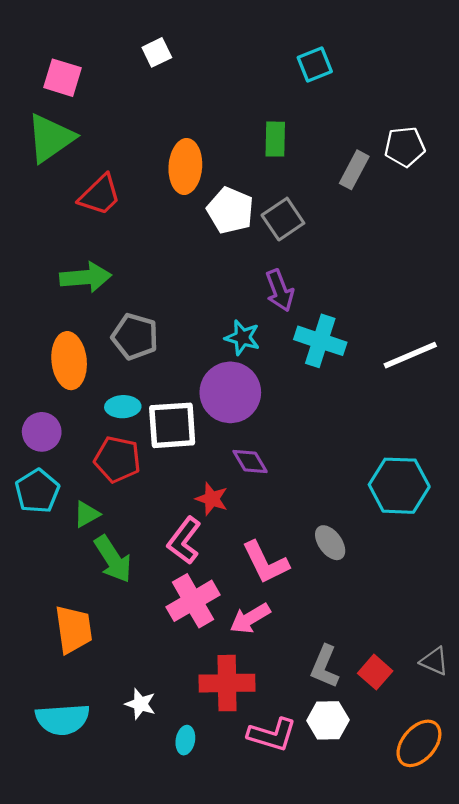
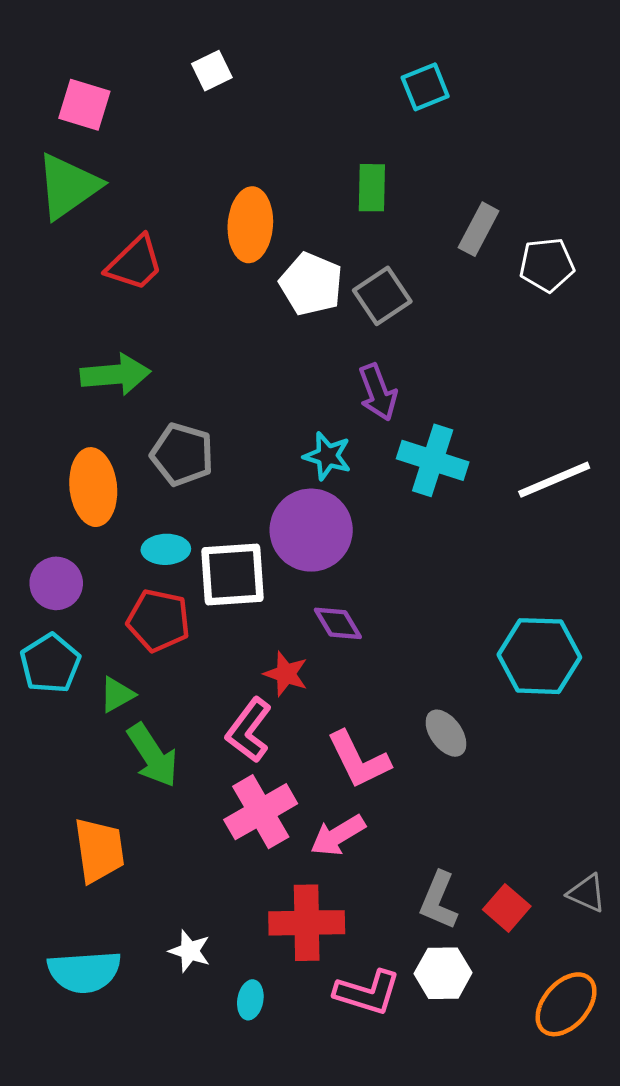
white pentagon: (405, 147) -> (547, 265), moved

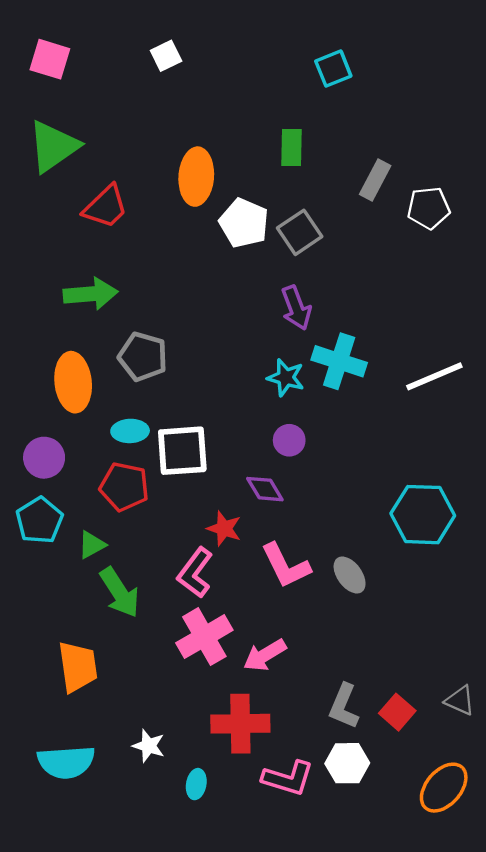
pink square: (84, 105) -> (50, 59), moved
cyan star: (327, 456) -> (286, 378), moved
purple circle: (311, 530) -> (289, 440), moved, size x0.5
pink L-shape: (359, 760) -> (286, 566), moved

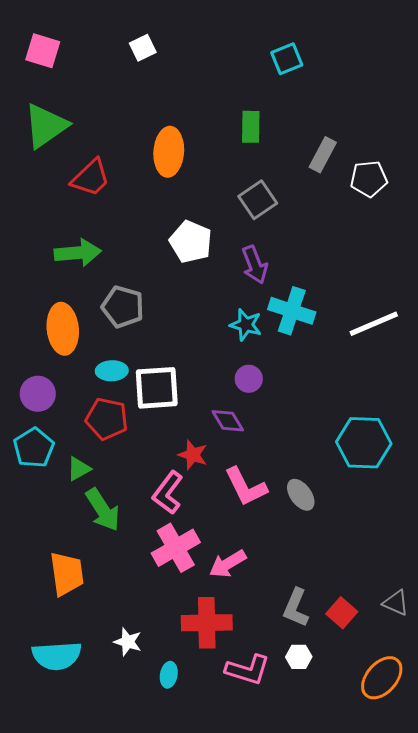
white pentagon: (244, 223) -> (191, 242), moved
white hexagon: (347, 763) -> (299, 657), size x0.7

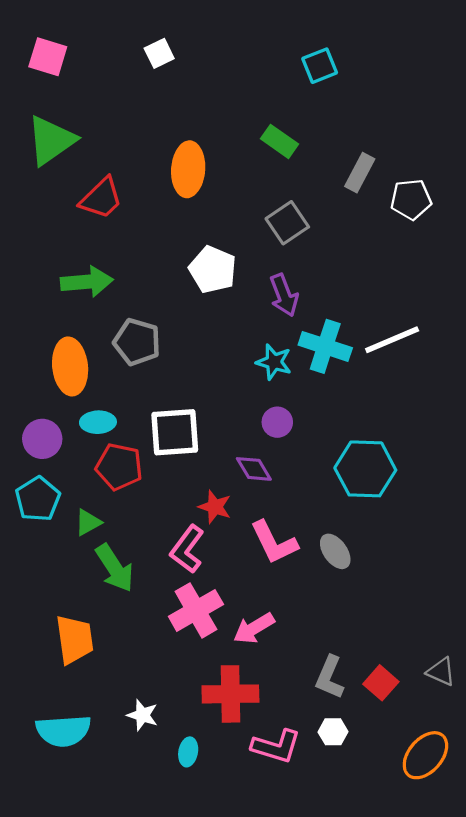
green rectangle: (251, 127) -> (280, 141), turned -56
white line: (374, 324) -> (392, 340), moved
cyan ellipse: (112, 371) -> (98, 422), moved
cyan hexagon: (364, 443) -> (365, 469), moved

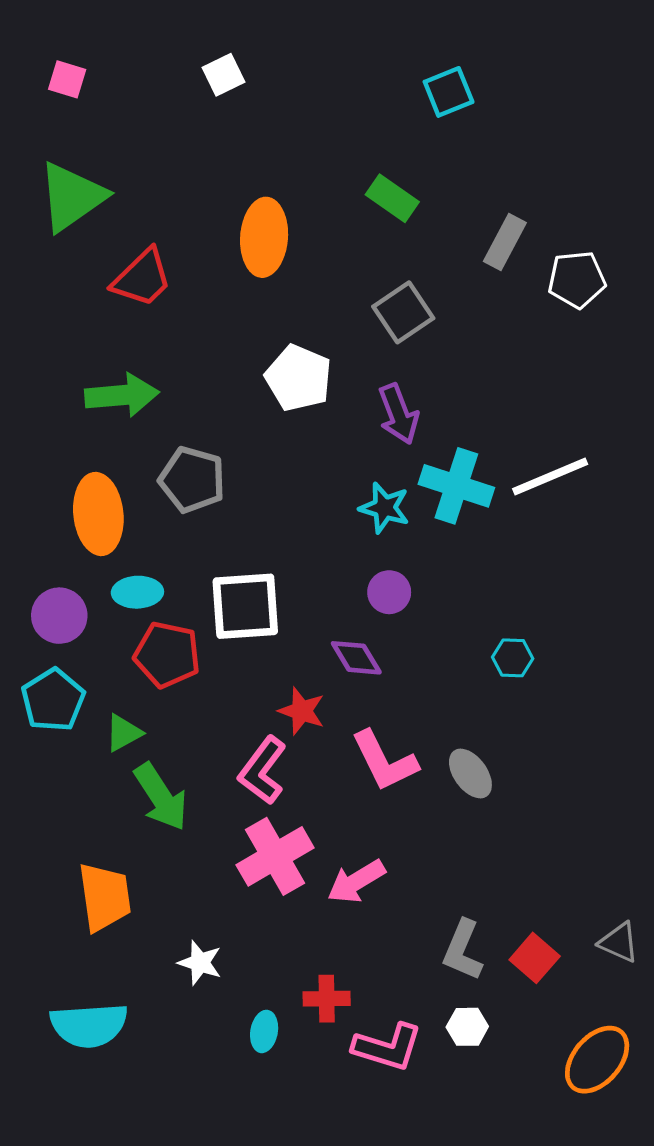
pink square: (48, 57) -> (67, 79), size x0.7
cyan hexagon: (365, 469) -> (513, 658), size x0.5
red cross: (230, 694) -> (327, 999), moved, size x0.6
white star: (142, 715) -> (200, 963), moved
cyan ellipse: (188, 752) -> (264, 1031), moved

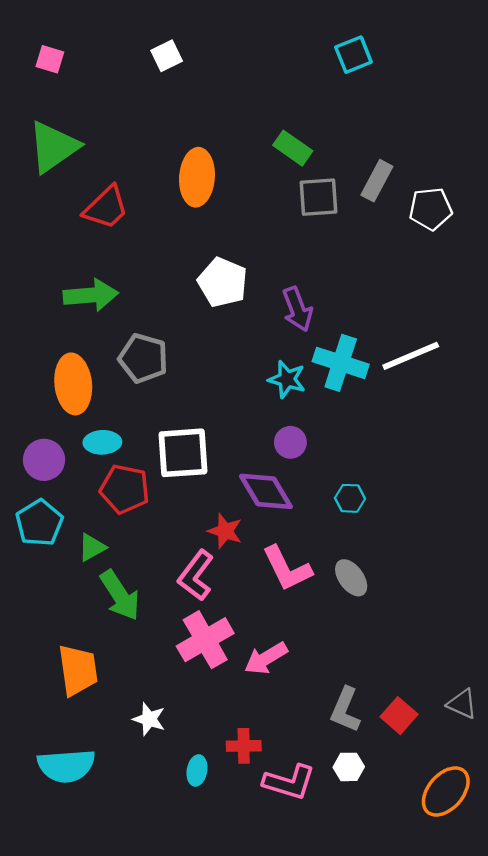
cyan square: (449, 92) -> (353, 55), moved
gray square: (403, 312) -> (318, 197), moved, turned 30
purple diamond: (356, 658) -> (266, 491), size x1.4
cyan hexagon: (513, 658) -> (350, 498), moved

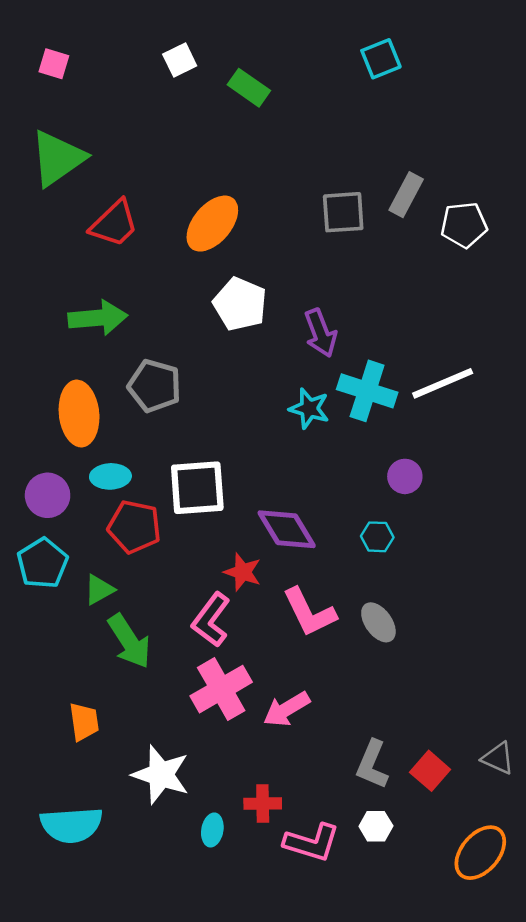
green rectangle: (293, 148) -> (249, 88), moved
orange ellipse: (197, 177) -> (212, 224), moved, turned 36
purple circle: (290, 442) -> (405, 476), moved
orange trapezoid: (78, 670) -> (84, 722), size x0.7
white star: (149, 719) -> (161, 775), size x1.6

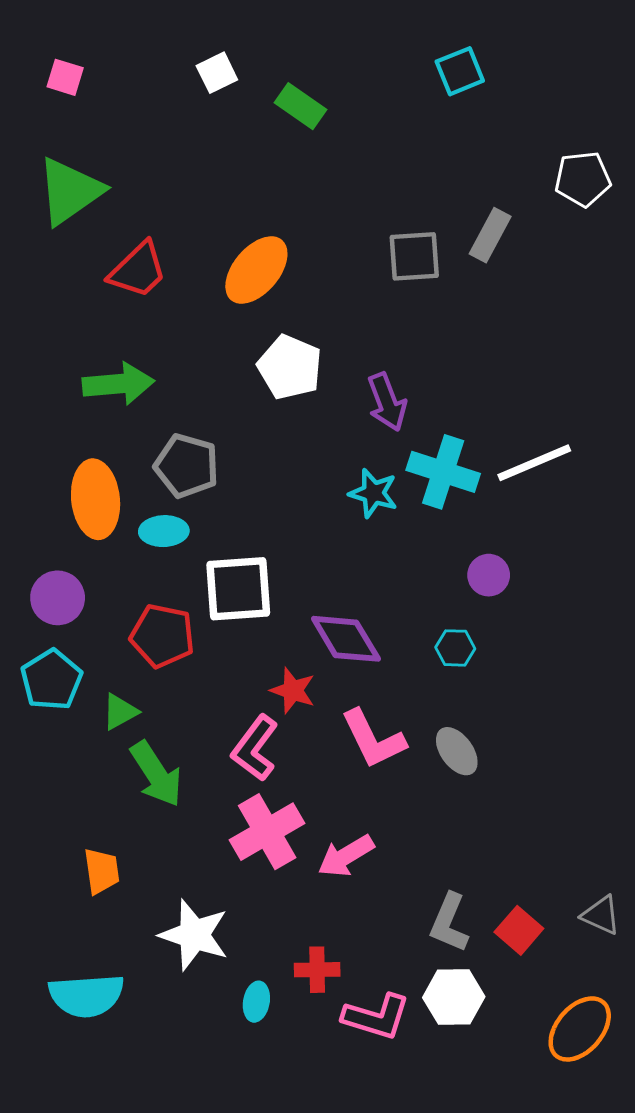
white pentagon: (464, 225) -> (583, 179), moved
cyan ellipse: (110, 476) -> (164, 531), moved
white hexagon: (376, 826) -> (454, 997), size x1.5

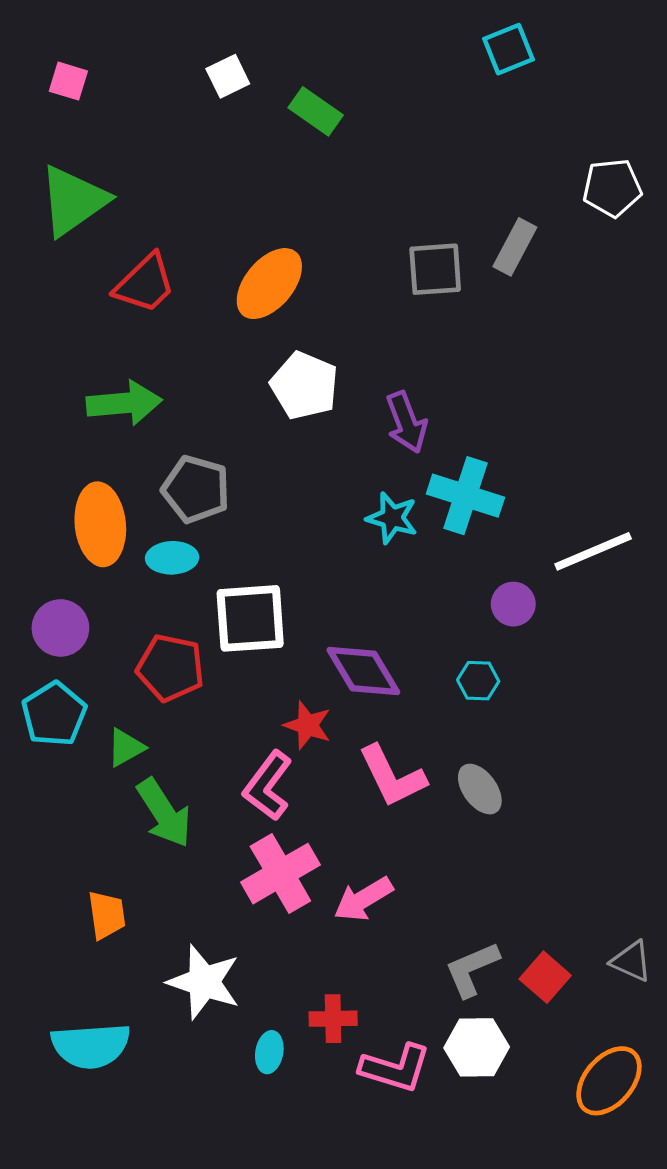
cyan square: (460, 71) -> (509, 49), moved
white line: (534, 463) -> (593, 551), moved
gray L-shape: (449, 923) -> (472, 969), turned 44

